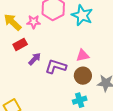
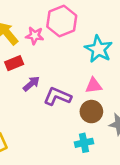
cyan star: (82, 15) -> (98, 49), moved

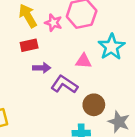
purple arrow: (31, 84) -> (42, 68), turned 30
pink triangle: (94, 86) -> (84, 61), moved

